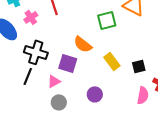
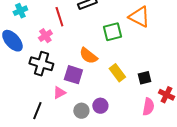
pink cross: (31, 17) -> (45, 36), moved
black line: (28, 76) -> (37, 111), moved
gray circle: (59, 102) -> (81, 111), moved

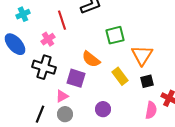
orange triangle: (139, 17) -> (142, 55), moved, turned 35
gray circle: (81, 111) -> (65, 114), moved

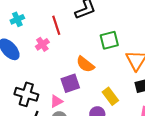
black cross: (44, 67) -> (26, 94), moved
yellow rectangle: (120, 76) -> (110, 96), moved
purple square: (76, 78) -> (70, 83), turned -36

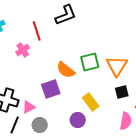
green square: (109, 40) -> (90, 62), moved
pink triangle: (56, 101) -> (29, 107), moved

